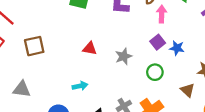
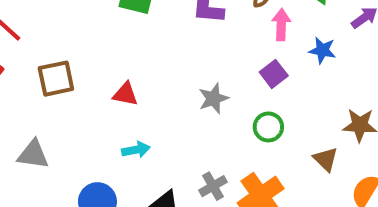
blue star: (177, 48) -> (322, 50), moved
red triangle: (90, 49) -> (125, 94), moved

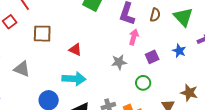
pink arrow: (281, 25) -> (134, 37), moved
cyan arrow: (136, 150) -> (74, 79), size x1.6

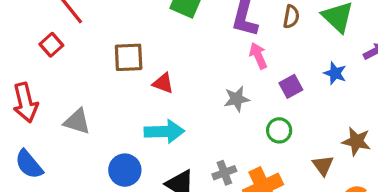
brown square: (42, 34) -> (129, 57), moved
pink arrow: (134, 37) -> (258, 56), turned -35

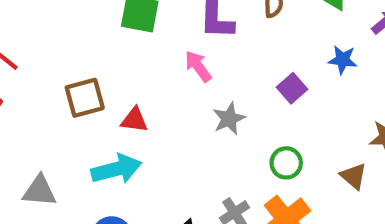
pink arrow: (258, 56) -> (198, 66), moved
green circle: (279, 130) -> (286, 163), moved
cyan arrow: (164, 132) -> (116, 169), moved

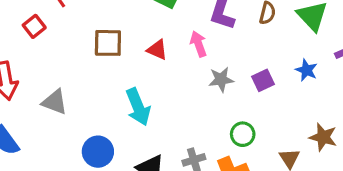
gray star: (229, 119) -> (221, 79), moved
red triangle: (134, 120) -> (157, 50), moved
cyan arrow: (116, 169) -> (138, 107), moved, turned 66

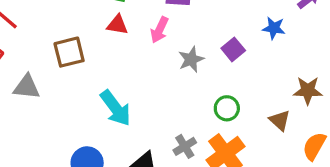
pink arrow: (198, 44) -> (159, 30), turned -120
red triangle: (157, 50) -> (117, 25), moved
gray triangle: (55, 102) -> (27, 87), moved

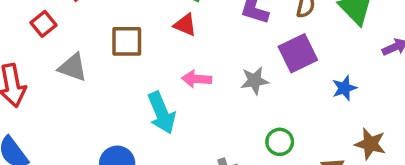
blue star: (274, 28) -> (344, 88), moved, turned 30
pink arrow: (159, 30) -> (197, 79), moved, turned 55
purple square: (233, 49) -> (298, 53), moved, size x1.5

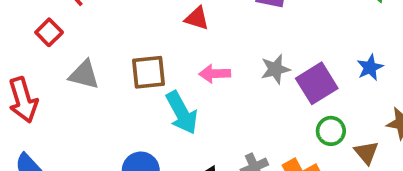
brown square: (127, 41) -> (148, 72), moved
purple square: (298, 53) -> (317, 83), moved
green circle: (280, 142) -> (331, 131), moved

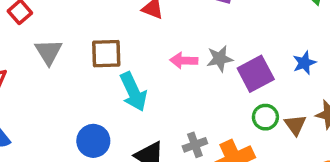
pink arrow: (215, 74) -> (184, 61), moved
gray triangle: (84, 75) -> (49, 52), turned 40
brown triangle: (366, 153) -> (295, 125), moved

